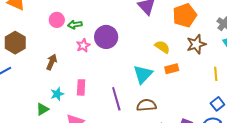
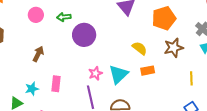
green arrow: (75, 25) -> (64, 17), moved
pink star: (83, 45) -> (95, 73), moved
brown arrow: (52, 62) -> (38, 54), moved

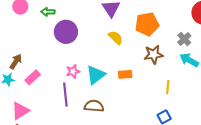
yellow semicircle: (140, 48) -> (116, 38), moved
brown arrow: (38, 54) -> (16, 62), moved
pink rectangle: (56, 84) -> (33, 77), turned 35

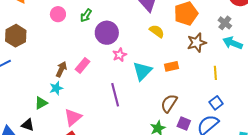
green arrow: (48, 12) -> (86, 15), turned -48
pink star: (73, 71) -> (120, 55), moved
pink rectangle: (33, 77) -> (82, 65), moved
brown semicircle: (94, 106) -> (169, 103), moved, turned -54

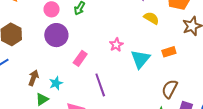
purple circle: (107, 33) -> (56, 35), moved
brown arrow: (61, 69) -> (33, 78), moved
purple line: (115, 95) -> (100, 85), moved

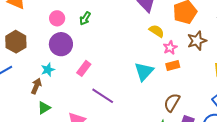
pink star: (116, 45) -> (170, 48), moved
cyan star: (56, 83) -> (48, 70), moved
purple line: (100, 85) -> (103, 96), turned -40

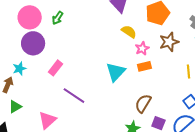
pink circle: (57, 18) -> (30, 17), size x1.5

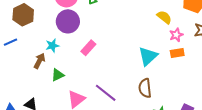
purple line: (74, 96) -> (106, 93), moved
brown semicircle: (143, 103) -> (145, 88), moved, turned -42
green triangle: (15, 107) -> (58, 75), moved

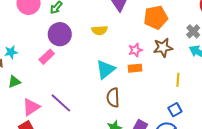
yellow semicircle: (164, 17) -> (100, 30), moved, turned 133
purple circle: (68, 21) -> (60, 34), moved
brown semicircle: (145, 88) -> (113, 98), moved

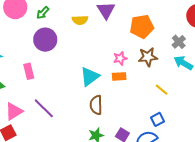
yellow semicircle: (100, 30) -> (80, 20), moved
pink rectangle: (47, 57) -> (29, 71), moved, turned -63
yellow line: (178, 80) -> (162, 90), turned -56

